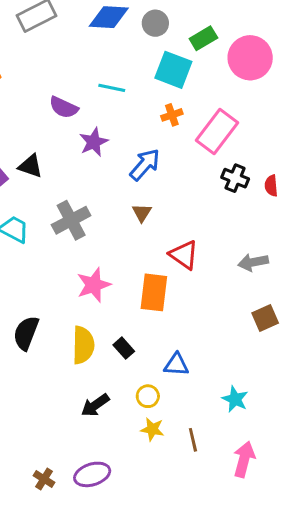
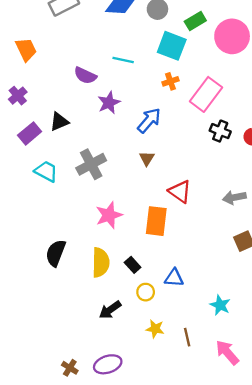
black triangle: (30, 166) -> (59, 122), turned -42
yellow circle: (148, 396) -> (146, 292), moved
pink arrow: (244, 459) -> (227, 352), turned -56

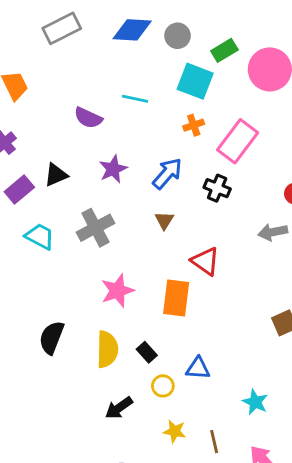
purple star: (109, 103) -> (113, 169), moved
black cross: (220, 131) -> (217, 188), moved
gray arrow: (234, 197) -> (273, 232), moved

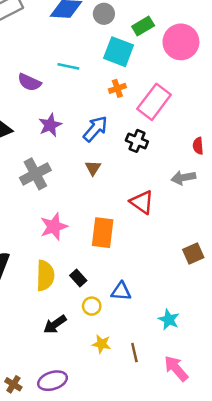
red triangle: (205, 261) -> (142, 202), moved

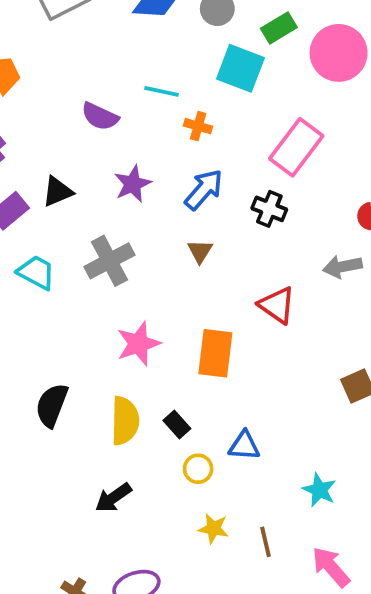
orange cross: (117, 88) -> (198, 126), moved, turned 35
black arrow: (55, 324) -> (113, 498), moved

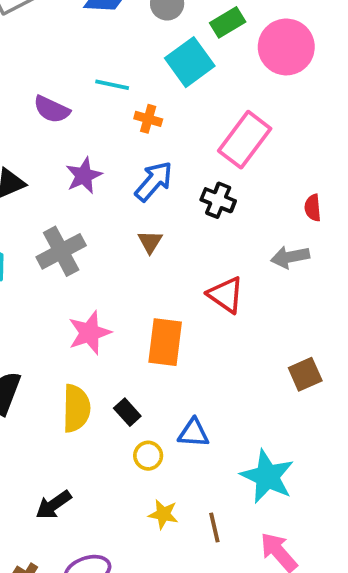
cyan square: (240, 68) -> (190, 62), turned 33
cyan star: (319, 490) -> (267, 476), size x1.6
black arrow: (113, 498) -> (54, 505), moved

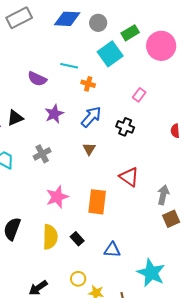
pink rectangle: (245, 140) -> (139, 95), size x0.5
gray cross: (61, 251) -> (42, 154), size x0.7
gray arrow: (290, 257) -> (163, 195), moved, turned 114
yellow circle: (148, 456) -> (78, 279), moved

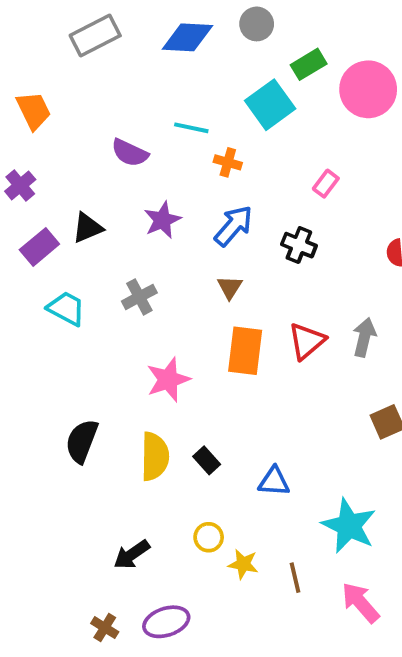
gray circle: (98, 23) -> (257, 24), moved
red triangle: (129, 177) -> (307, 341), turned 45
gray arrow: (163, 195) -> (364, 337), moved
orange rectangle: (97, 202) -> (245, 351), moved

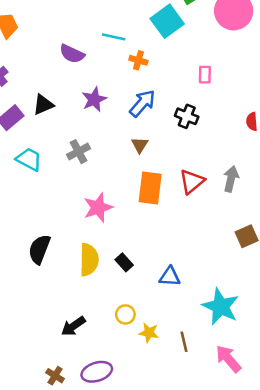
pink rectangle: (326, 184) -> (205, 75), turned -36

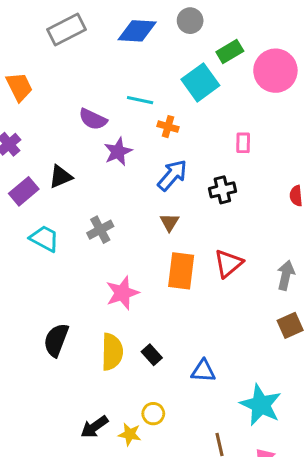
purple star: (94, 99) -> (118, 152), moved
black cross: (187, 116) -> (222, 190), turned -35
gray arrow: (231, 179) -> (286, 275), moved
yellow star: (149, 333) -> (130, 434), moved

